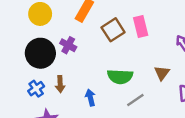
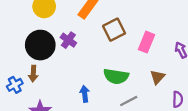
pink rectangle: (141, 27) -> (147, 42), moved, turned 30
brown arrow: (60, 84) -> (33, 74), moved
blue cross: (36, 89) -> (15, 85), moved

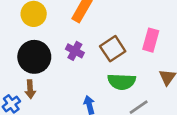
brown square: (114, 30) -> (113, 49), moved
purple cross: (68, 40) -> (75, 51), moved

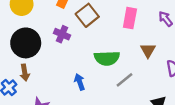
brown square: (113, 49) -> (87, 15), moved

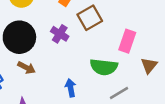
pink rectangle: (130, 18) -> (127, 41), moved
brown arrow: (25, 73) -> (26, 68), moved, turned -63

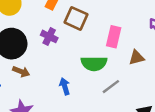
brown square: (90, 18) -> (76, 18), turned -30
brown triangle: (149, 65) -> (136, 58), turned 42

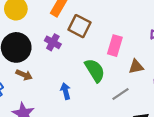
green semicircle: (94, 63) -> (95, 70), turned -125
gray line: (111, 87) -> (121, 94), moved

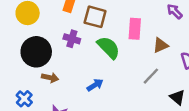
green semicircle: (95, 70) -> (109, 48), moved
blue arrow: (66, 91) -> (95, 85), turned 84

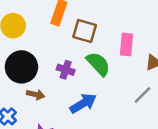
purple cross: (72, 39) -> (66, 70), moved
blue arrow: (95, 85) -> (83, 103), size x1.5

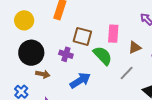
brown square: (85, 31) -> (82, 36), moved
green semicircle: (98, 64) -> (103, 56), moved

